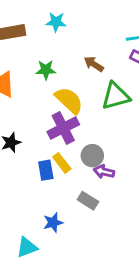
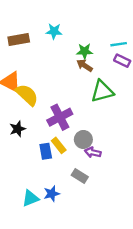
green star: (46, 70) -> (85, 51), moved
yellow semicircle: (69, 100) -> (27, 95), moved
cyan triangle: (27, 247) -> (30, 198), moved

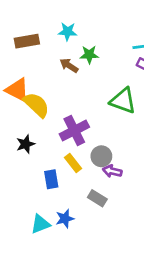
green star: (85, 51) -> (89, 55), moved
brown arrow: (85, 65) -> (69, 65), moved
green triangle: (102, 91) -> (123, 101), turned 35
blue rectangle: (46, 151) -> (51, 179), moved

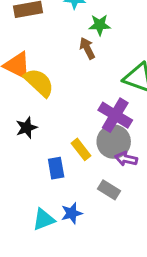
brown arrow: (69, 65) -> (87, 48), moved, turned 30
purple cross: (74, 131) -> (115, 115), moved, turned -32
gray circle: (101, 156) -> (114, 142), size x1.4

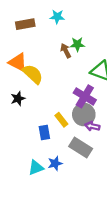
green star: (100, 25) -> (77, 44), moved
black star: (27, 128) -> (18, 99), moved
gray rectangle: (109, 190) -> (81, 147), size x1.5

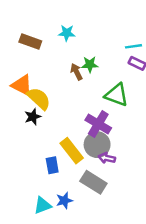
brown rectangle: (25, 24) -> (30, 41), turned 30
black star: (18, 99) -> (33, 117), moved
yellow rectangle: (61, 120) -> (72, 151), size x1.5

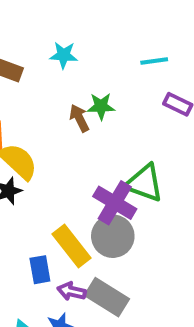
cyan line: (133, 46) -> (154, 61), moved
green triangle: (117, 95) -> (144, 183), moved
purple arrow: (107, 158) -> (71, 291), moved

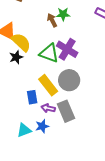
green triangle: (144, 183) -> (49, 53), moved
purple cross: (115, 203) -> (67, 49), moved
gray rectangle: (107, 297) -> (66, 111), turned 35

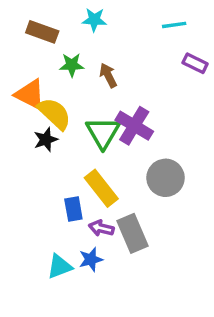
green star: (63, 14) -> (72, 65), moved
green triangle: (49, 53) -> (103, 133), turned 40
gray circle: (69, 80) -> (166, 178), moved

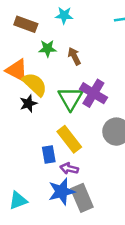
gray rectangle: (133, 233) -> (82, 198), moved
blue star: (91, 259) -> (62, 192), size x1.5
cyan triangle: (60, 266) -> (18, 200), moved

